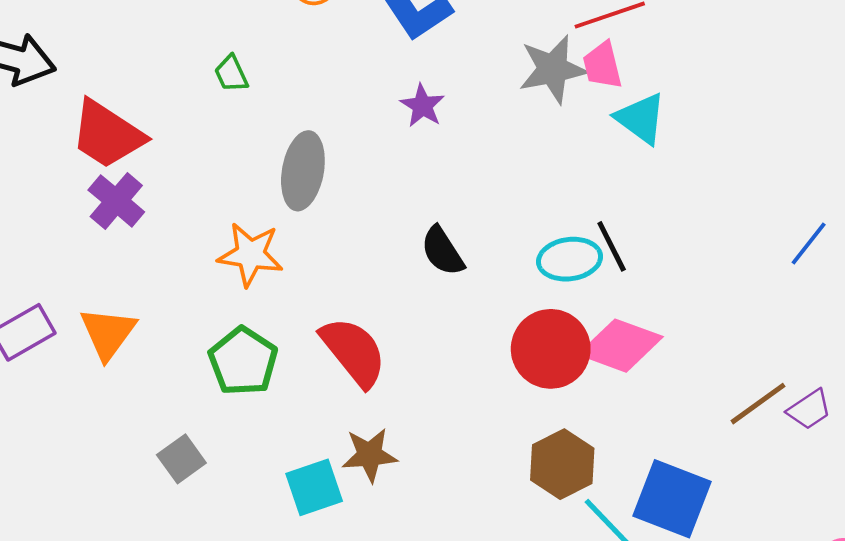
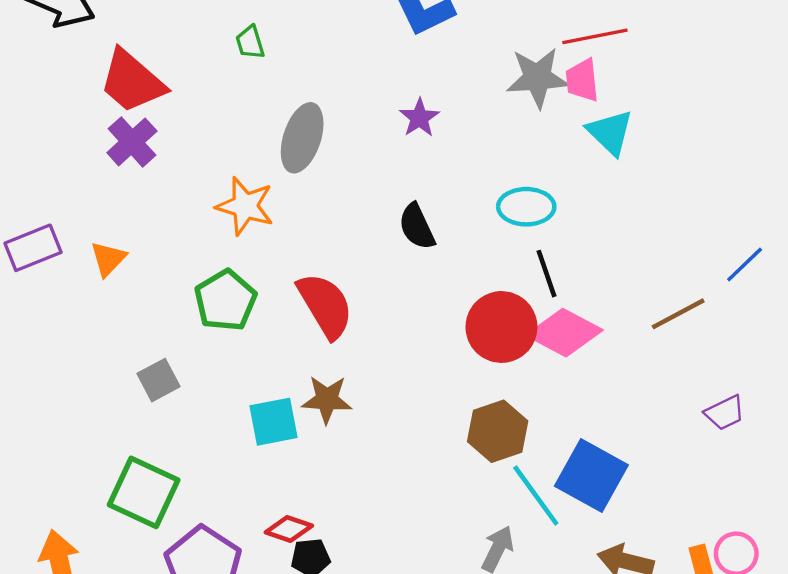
purple star: (422, 106) -> (419, 118), moved
black line: (612, 246) -> (546, 274), moved
cyan ellipse: (570, 259) -> (526, 207), moved
orange triangle: (108, 333) -> (108, 259), size x0.7
brown line: (758, 404) -> (678, 314), moved

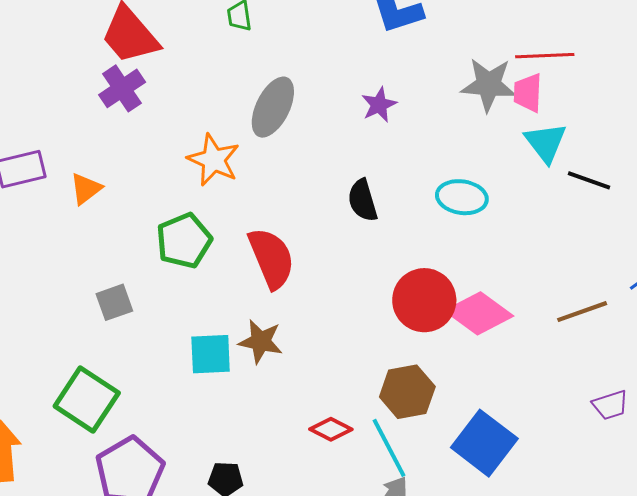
black line: (546, 274) -> (589, 180), moved, turned -60
cyan line: (536, 496) -> (389, 448), moved
red diamond: (289, 529) -> (331, 429), moved

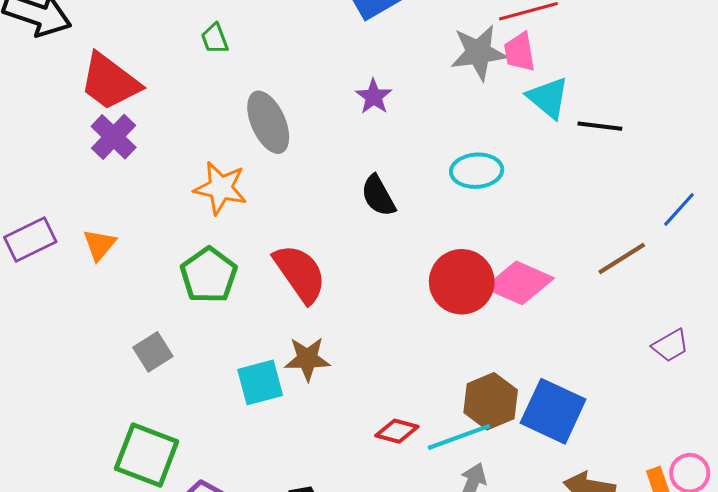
gray ellipse: (273, 107) -> (268, 122), turned -38
brown hexagon: (407, 392) -> (491, 401), moved
cyan line: (389, 448) -> (459, 437), turned -70

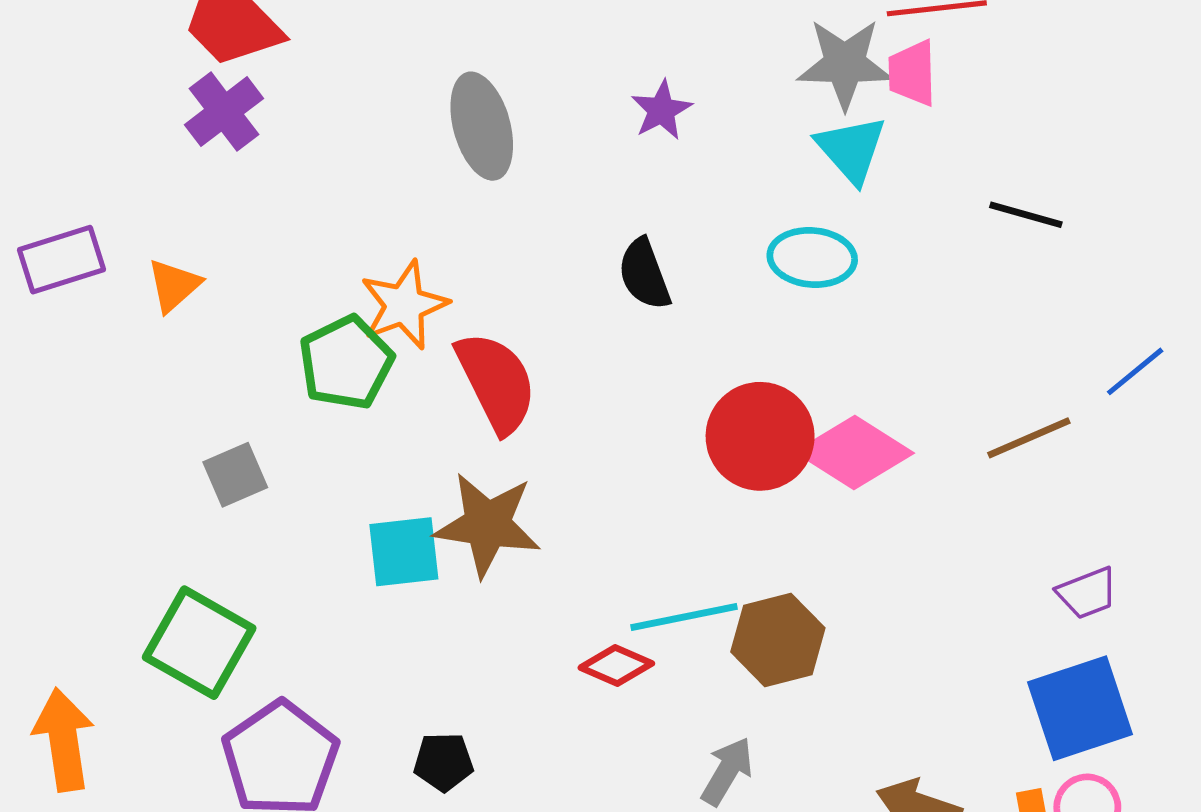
cyan triangle: (548, 98) -> (851, 149), moved
orange star: (221, 188) -> (404, 305), moved, turned 30
brown star: (307, 359) -> (487, 525), size x1.4
blue square: (553, 411) -> (1080, 708), moved, turned 38
cyan line: (459, 437) -> (684, 617), moved

